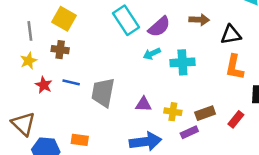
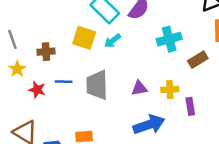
yellow square: (64, 19) -> (84, 38), moved
cyan arrow: (152, 54) -> (112, 41), moved
brown rectangle: (205, 113) -> (198, 60), moved
purple rectangle: (189, 132) -> (190, 106), turned -63

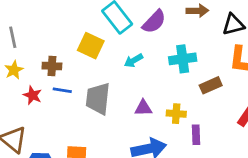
cyan arrow: (112, 41) -> (134, 61), moved
brown cross: (46, 52) -> (52, 66), moved

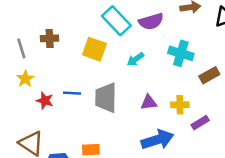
purple semicircle: (154, 22) -> (151, 21), turned 35
cyan cross: (183, 59) -> (181, 53), turned 30
brown cross: (52, 66) -> (50, 38), moved
purple rectangle: (196, 135) -> (200, 123), turned 66

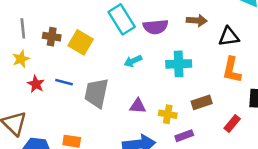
brown cross: (50, 38) -> (52, 37), moved
yellow square: (94, 49) -> (81, 42), moved
cyan cross: (181, 53) -> (179, 64), turned -30
brown rectangle: (209, 75) -> (202, 102), moved

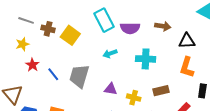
gray line: (23, 28) -> (26, 20), turned -70
blue line: (64, 82) -> (53, 74), moved, turned 32

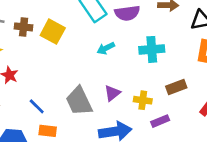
blue line: (53, 74) -> (37, 106), moved
gray trapezoid: (79, 76) -> (79, 101), moved, turned -35
purple triangle: (111, 89) -> (112, 93), turned -40

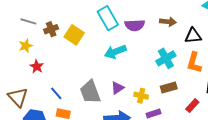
brown cross: (24, 27) -> (51, 29), turned -32
cyan arrow: (106, 48) -> (115, 52), size x1.5
cyan cross: (152, 49) -> (166, 58), moved, turned -30

